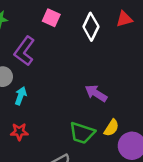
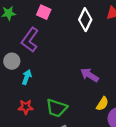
pink square: (51, 18) -> (44, 12), moved
green trapezoid: (82, 133) -> (57, 108), moved

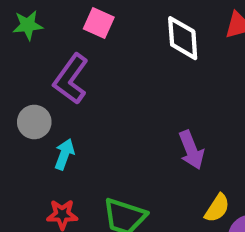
white diamond: (85, 20) -> (183, 38), turned -30
purple arrow: (90, 75) -> (191, 150), turned -144

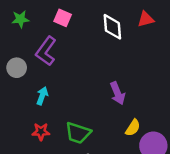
gray circle: (34, 122) -> (17, 68), moved

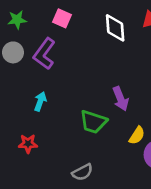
gray circle: (17, 68) -> (13, 52), moved
red star: (41, 132) -> (28, 144), moved
green trapezoid: (78, 133) -> (93, 122), moved

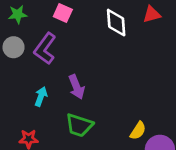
purple arrow: (121, 99) -> (76, 87), moved
green trapezoid: (93, 122) -> (79, 125), moved

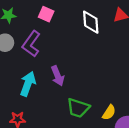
cyan arrow: (41, 96) -> (28, 84), size x1.5
green trapezoid: (79, 125) -> (78, 108), moved

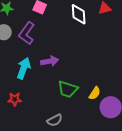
purple arrow: (58, 76) -> (50, 61), turned -78

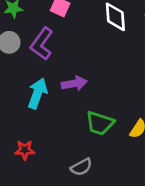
red star: (15, 99) -> (25, 150), moved

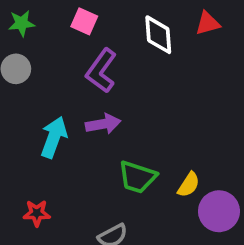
purple L-shape: (42, 44) -> (101, 71), moved

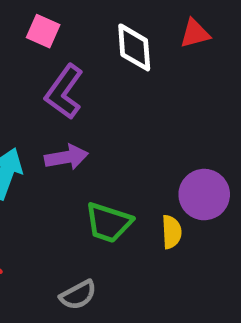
yellow semicircle: (189, 185) -> (172, 232), turned -36
purple circle: (219, 211) -> (204, 195), moved

